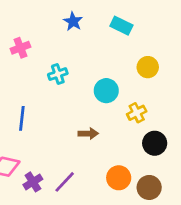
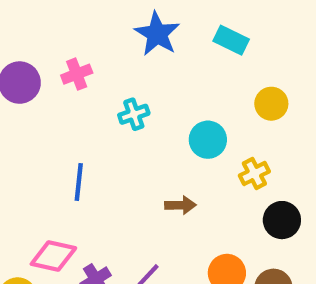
blue star: (73, 21) -> (157, 34), size x1.5

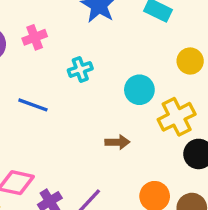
yellow cross: (254, 174) -> (177, 117), size x1.5
blue line: (79, 182) -> (33, 105), moved, turned -76

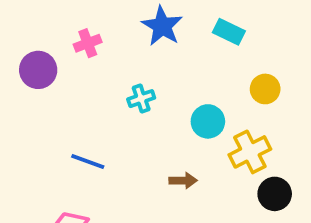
pink cross: (35, 37) -> (88, 43), moved
blue line: (33, 105) -> (88, 161), moved

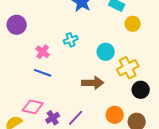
pink cross: (88, 43) -> (43, 52), moved, turned -32
yellow circle: (265, 89) -> (133, 24), moved
brown arrow: (183, 181) -> (93, 83), size x1.5

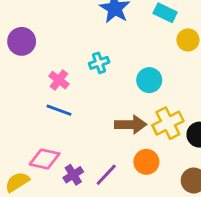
yellow cross: (128, 68) -> (168, 123), moved
orange circle: (115, 115) -> (146, 162), moved

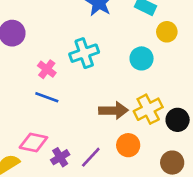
cyan cross: (99, 63) -> (84, 53), size x1.5
cyan circle: (149, 80) -> (142, 58), moved

